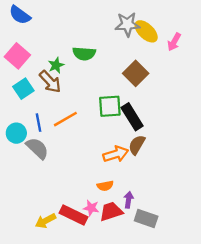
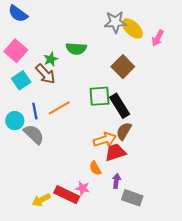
orange semicircle: (105, 186) -> (95, 168), turned 72
red trapezoid: (111, 211) -> (115, 152), moved

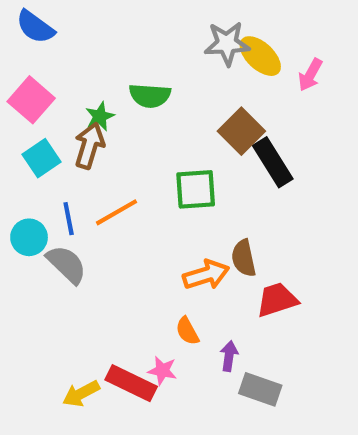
brown arrow: (45, 74) -> (89, 146), turned -120
black rectangle: (120, 106) -> (273, 162), moved
brown semicircle: (124, 131) -> (244, 258), turned -42
red trapezoid: (115, 152) -> (277, 300), moved

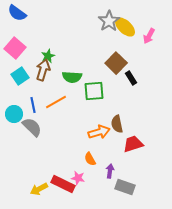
gray star: (227, 44) -> (109, 21), turned -30
green semicircle: (150, 96) -> (72, 77), moved
black rectangle: (273, 162) -> (131, 78), size x0.6

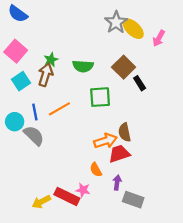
green semicircle: (72, 77) -> (83, 66), moved
red trapezoid: (133, 144) -> (119, 154), moved

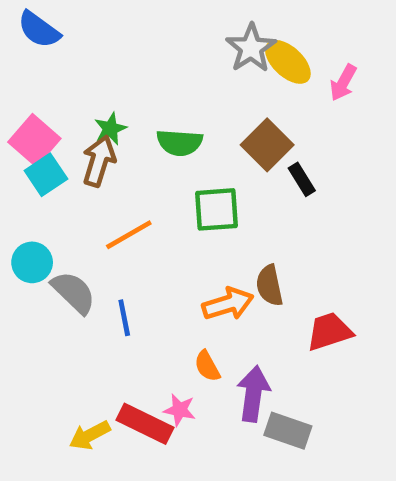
pink square: (16, 51) -> (34, 140), moved
blue line: (35, 112) -> (124, 318), moved
red trapezoid: (119, 154) -> (329, 332), moved
purple arrow: (117, 183) -> (253, 394), size x1.6

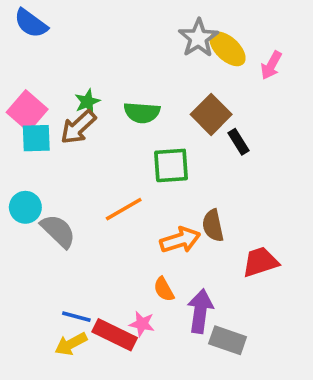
brown arrow: (99, 161) -> (78, 127), turned -150
cyan square: (46, 175) -> (36, 138), turned 32
orange line: (129, 235) -> (124, 209), moved
blue line: (124, 318) -> (76, 317), moved, turned -64

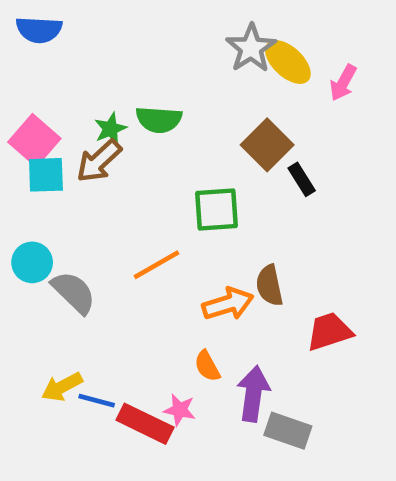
blue semicircle: (31, 23) -> (39, 30), turned -33
green semicircle: (142, 113) -> (159, 120), moved
yellow arrow: (71, 344) -> (62, 387), moved

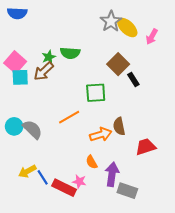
cyan circle: (32, 262) -> (14, 126), moved
blue line: (97, 401) -> (43, 177), turned 42

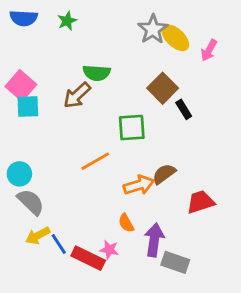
green star: (49, 57) -> (67, 21), moved
brown arrow: (44, 71) -> (77, 95), moved
brown semicircle: (119, 126) -> (164, 174), turned 66
gray semicircle: (32, 129) -> (31, 202), moved

